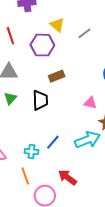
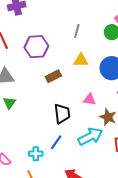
yellow triangle: (57, 25) -> (81, 60), moved, turned -35
gray line: (84, 33) -> (77, 31), turned -32
black trapezoid: (40, 100) -> (62, 114), moved

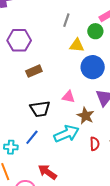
gray line: (77, 31) -> (66, 20), moved
yellow triangle: (81, 60) -> (77, 45), moved
black trapezoid: (62, 114) -> (40, 109), turned 85

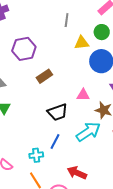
green circle: (95, 31) -> (102, 32), moved

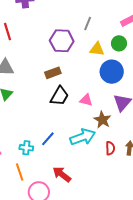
purple hexagon: (24, 49) -> (62, 41), moved
black trapezoid: (58, 112) -> (59, 96), moved, turned -55

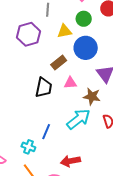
brown rectangle: (53, 73) -> (59, 63), moved
cyan cross: (26, 148) -> (28, 147), turned 32
red arrow: (62, 174) -> (70, 161), turned -30

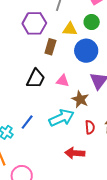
brown rectangle: (59, 63) -> (50, 47), moved, turned -49
red arrow: (70, 161) -> (75, 153), moved

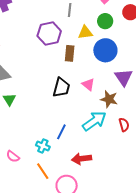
pink triangle: (63, 81) -> (88, 84), turned 40
red arrow: (75, 153) -> (82, 159), moved

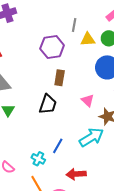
yellow triangle: (85, 32) -> (88, 39), moved
brown rectangle: (70, 53) -> (60, 78), moved
black trapezoid: (61, 88) -> (48, 104), moved

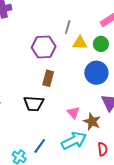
pink triangle: (88, 100) -> (73, 113), moved
black trapezoid: (48, 104) -> (34, 104), turned 70

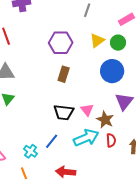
gray line: (68, 27) -> (87, 10), moved
yellow triangle: (80, 43) -> (97, 40), turned -42
black trapezoid: (34, 104) -> (64, 112), moved
red semicircle: (103, 149) -> (111, 140), moved

